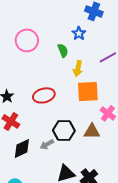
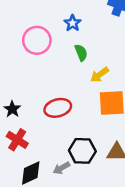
blue star: (79, 33) -> (72, 23), moved
yellow arrow: (78, 68) -> (100, 75), turned 42

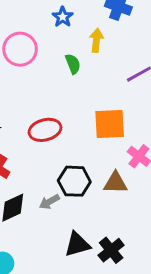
blue star: (72, 23) -> (63, 17), moved
yellow arrow: (100, 75) -> (96, 40), moved, turned 132

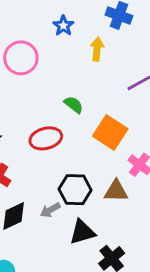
green semicircle: (73, 64) -> (74, 105), moved, turned -30
orange square: (110, 124) -> (110, 133), turned 36
black triangle: (77, 244) -> (82, 232), moved

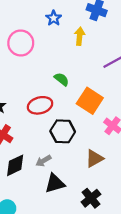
black hexagon: (75, 190) -> (63, 131), moved
brown triangle: (116, 191) -> (94, 159), moved, turned -30
black triangle: (82, 232) -> (55, 183), moved

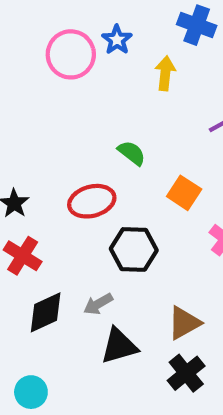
pink circle: (21, 43) -> (71, 54), moved
orange square: (90, 101) -> (184, 193), size x0.7
brown triangle: (94, 159) -> (184, 323), moved

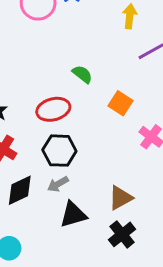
yellow arrow: (165, 73) -> (130, 16), moved
black hexagon: (134, 249) -> (59, 151), moved

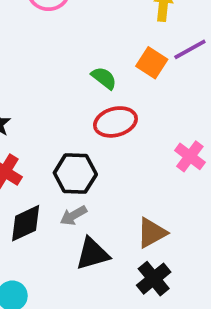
orange square: (120, 103) -> (152, 63), moved
red ellipse: (53, 109) -> (115, 122), moved

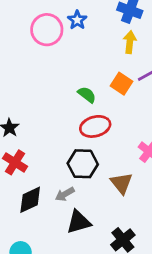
black hexagon: (75, 174) -> (83, 164), moved
brown triangle: (152, 233) -> (121, 183), moved, turned -40

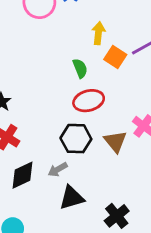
yellow arrow: (130, 42) -> (98, 33), moved
green semicircle: (87, 95) -> (80, 68), turned 30
brown triangle: (121, 183) -> (115, 141), moved

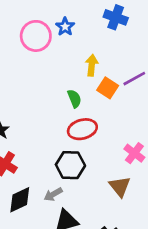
brown triangle: (115, 141) -> (120, 186), moved

